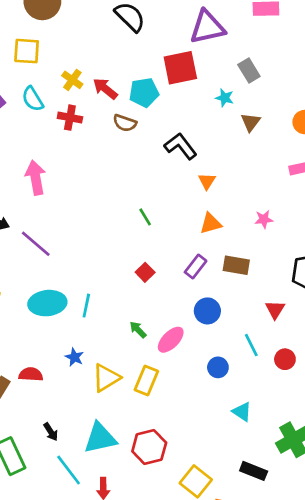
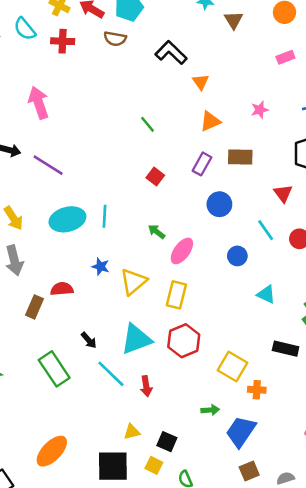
pink ellipse: (171, 340) -> (182, 251), moved
yellow rectangle: (146, 381) -> (176, 295), moved

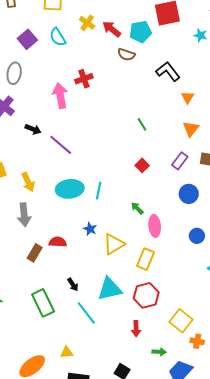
red cross: (63, 41) -> (84, 79), moved, turned -30
orange triangle: (210, 121) -> (191, 129), turned -36
pink ellipse: (182, 251) -> (155, 226), turned -50
red arrow: (146, 386) -> (136, 329), moved
yellow triangle: (132, 432) -> (67, 352), moved

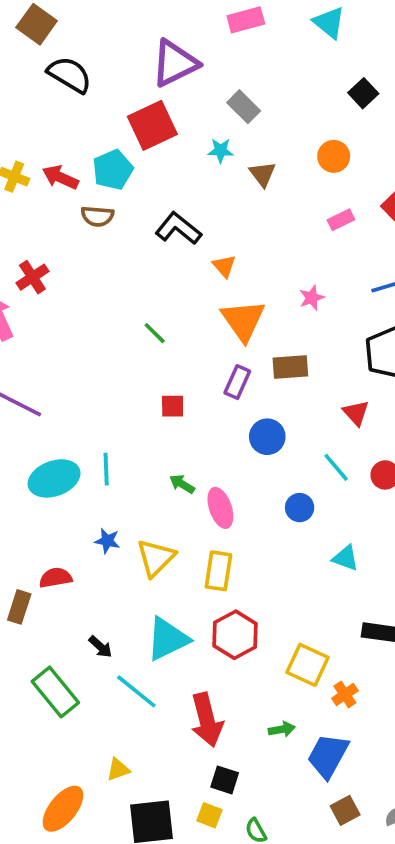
orange triangle: (191, 129) -> (243, 320), size x1.5
red square: (142, 165) -> (173, 406), turned -32
red arrow: (136, 329) -> (207, 720), moved, size x1.8
orange cross: (197, 341) -> (345, 694), turned -32

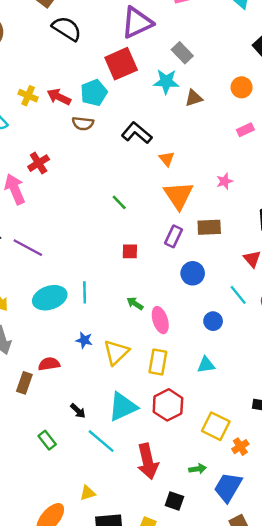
cyan star: (220, 151) -> (166, 82), size x1.5
brown triangle: (263, 174) -> (194, 98), turned 48
cyan triangle: (346, 558) -> (206, 365), moved, turned -30
green rectangle: (55, 692) -> (47, 440), size x0.6
black square: (225, 780) -> (174, 501), moved

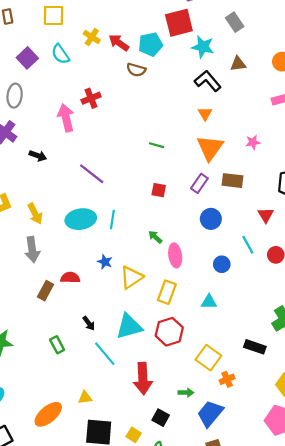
cyan star: (166, 82) -> (203, 47), moved
black L-shape: (137, 133) -> (208, 81), moved
green line: (119, 202) -> (156, 145), turned -40
purple line: (28, 248) -> (92, 174), moved

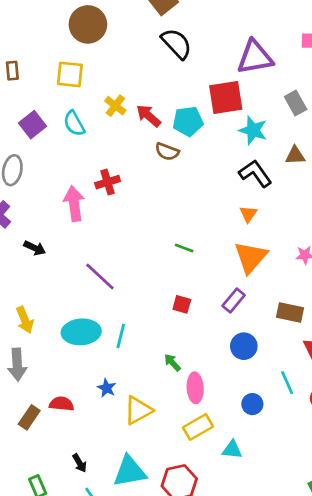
brown rectangle: (232, 181) -> (290, 312), moved
yellow rectangle: (167, 292) -> (198, 427), moved, turned 35

